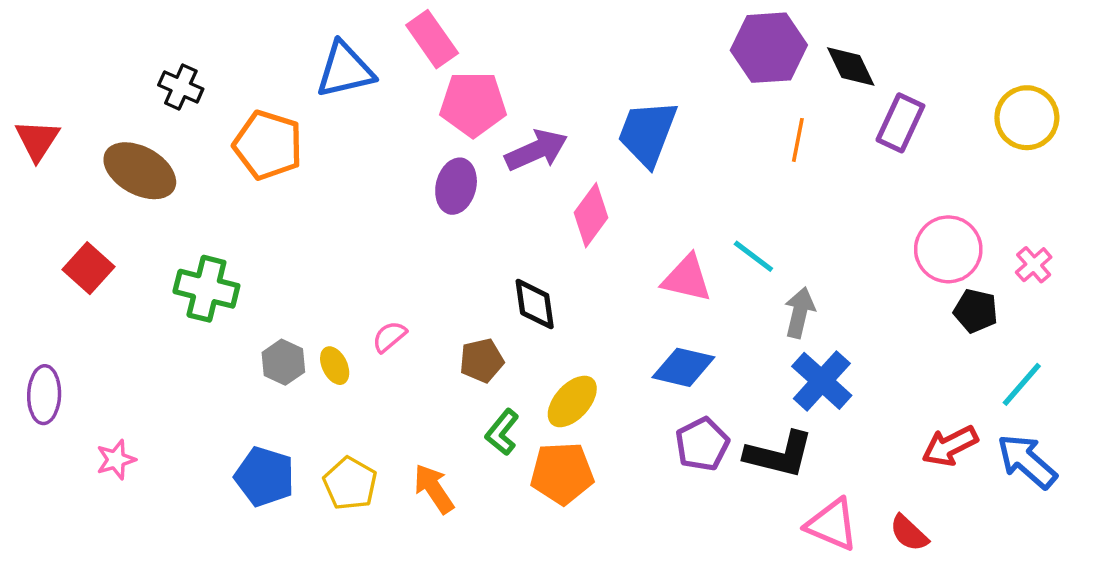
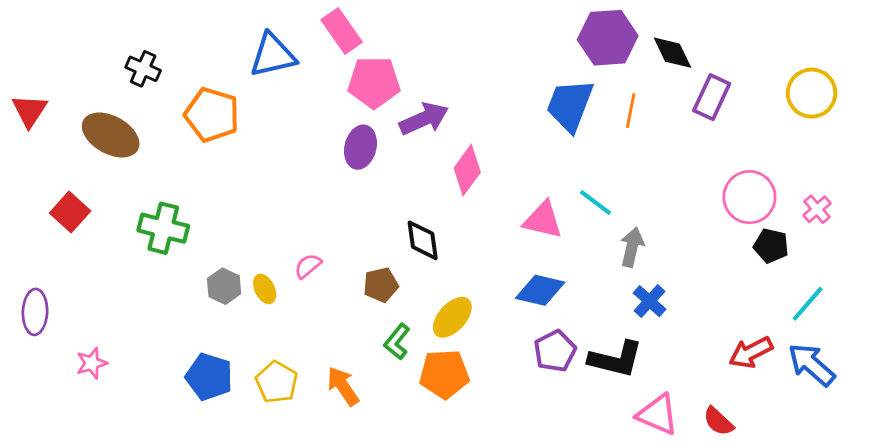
blue trapezoid: (647, 133) -> (570, 105), moved
blue cross: (822, 381) -> (650, 301), size x0.7

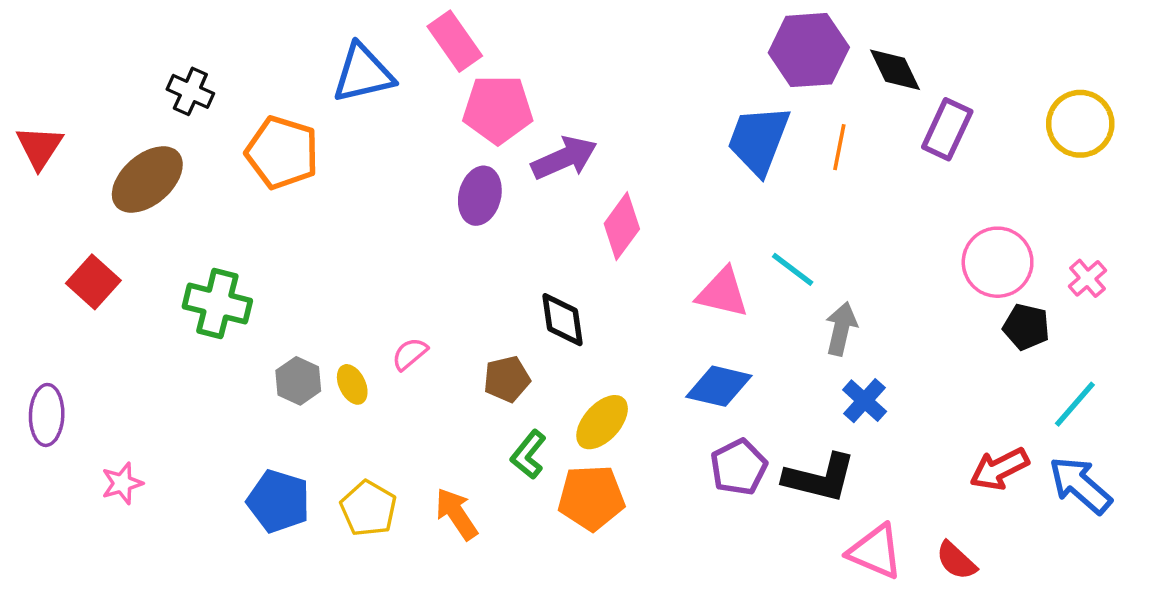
brown ellipse: (111, 135) -> (147, 179), turned -70

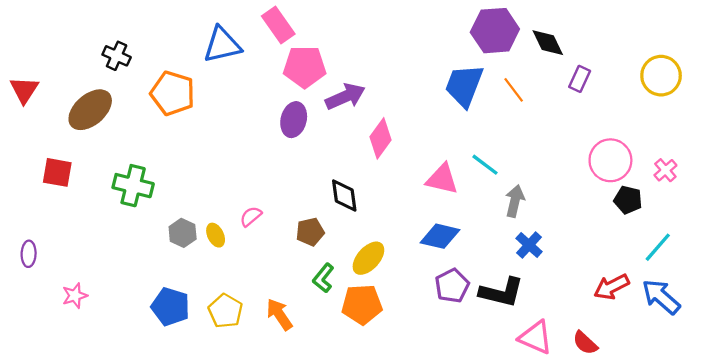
purple rectangle: (947, 129) -> (580, 79), size x0.7
orange line: (839, 147) -> (514, 90), turned -48
red square: (93, 282) -> (57, 172), turned -32
purple ellipse: (47, 415) -> (29, 254), size x0.7

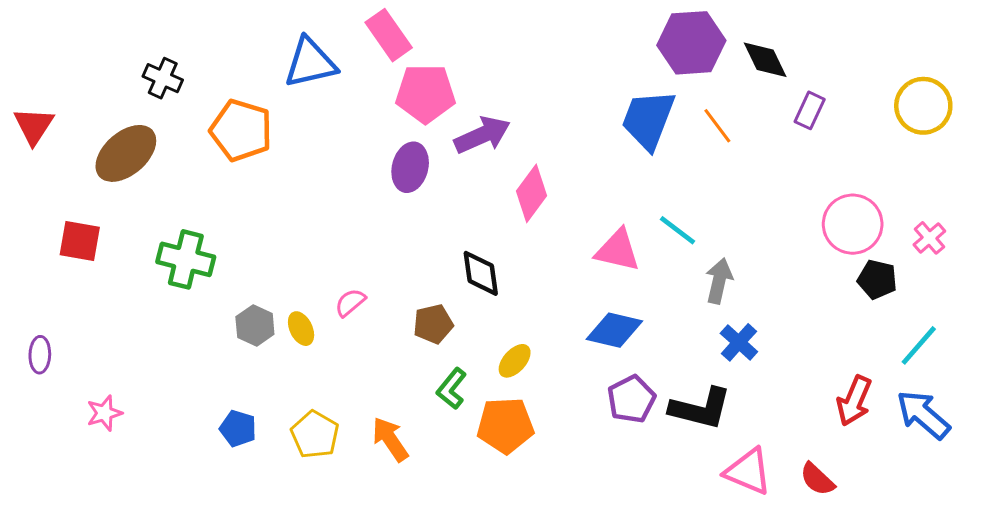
yellow ellipse: (368, 258) -> (515, 361), size x0.7
red arrow: (612, 287) -> (854, 401), turned -40
blue pentagon: (170, 307) -> (238, 428), size x0.7

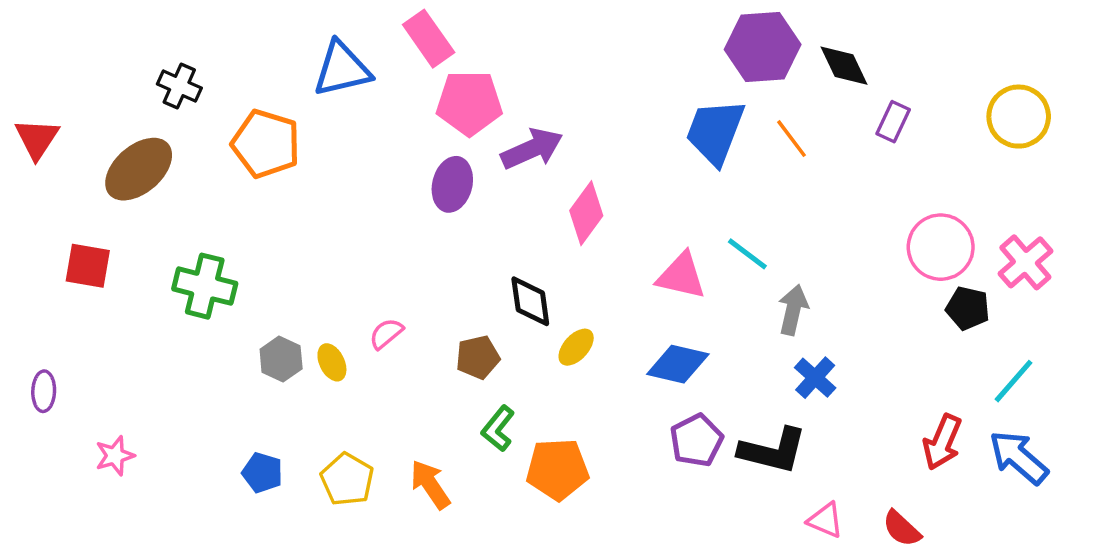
pink cross: (929, 238) -> (1025, 262), size x1.5
yellow ellipse: (515, 361) -> (576, 347), moved
pink triangle: (748, 471) -> (825, 520), size x0.7

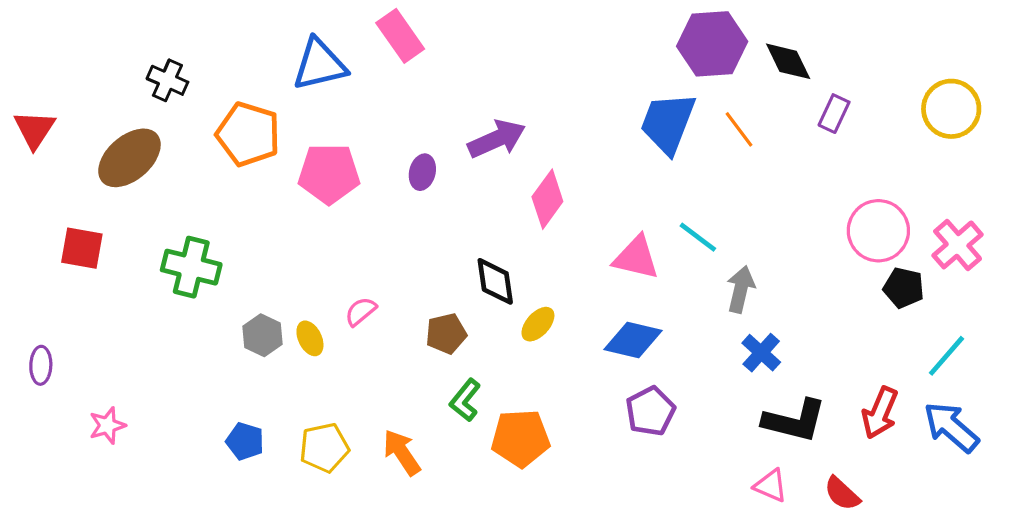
pink pentagon: (469, 103) -> (329, 174), moved
purple ellipse: (452, 184) -> (422, 172), size x0.7
black L-shape: (773, 451) -> (794, 421), moved
yellow pentagon: (347, 479) -> (324, 448), turned 30

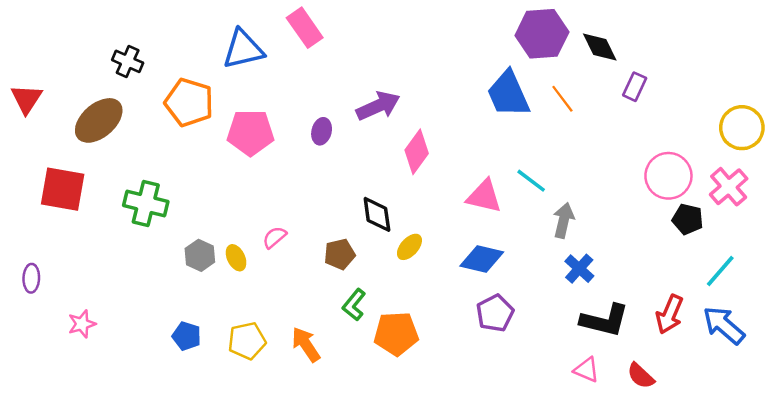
yellow circle: (951, 109) -> (742, 128), moved
blue trapezoid: (668, 123) -> (508, 94), turned -45
red square: (82, 248) -> (63, 189), size x1.4

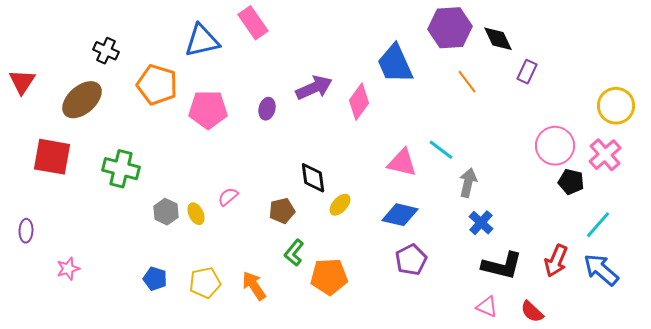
blue trapezoid: (508, 94) -> (395, 64), moved
pink diamond: (417, 152) -> (359, 102), moved

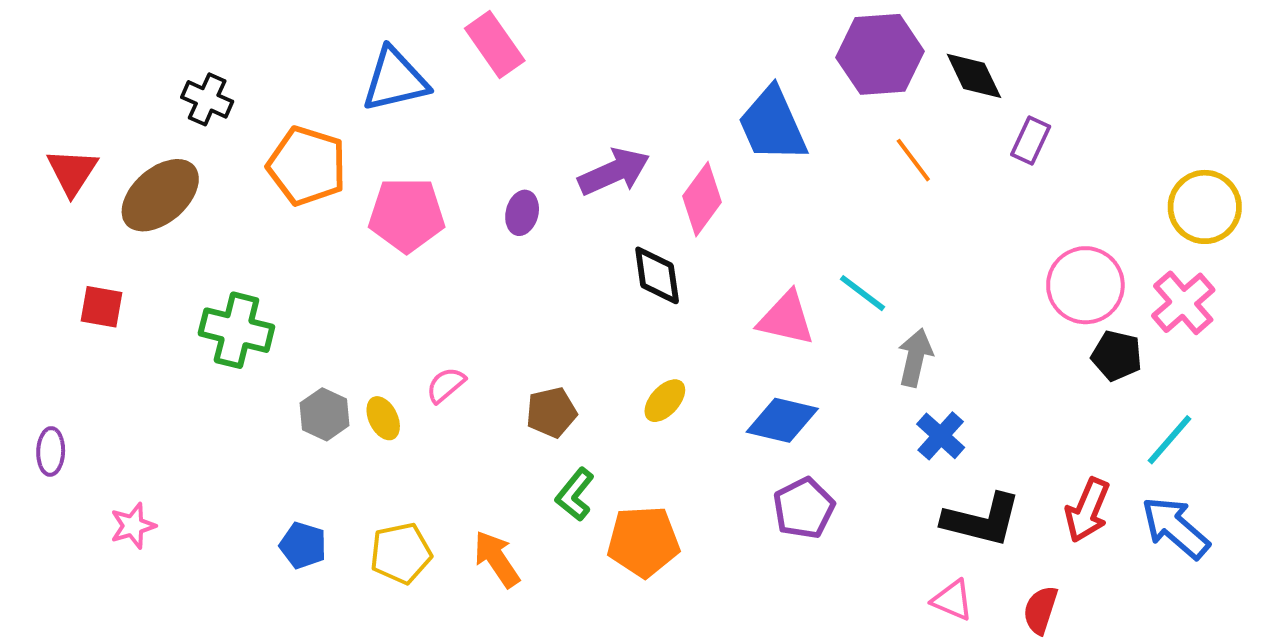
red triangle: (22, 82) -> (72, 172), moved
red square: (52, 157) -> (102, 307), size x0.6
black diamond: (313, 178) -> (657, 275), moved
red semicircle: (532, 312) -> (1040, 610), turned 65

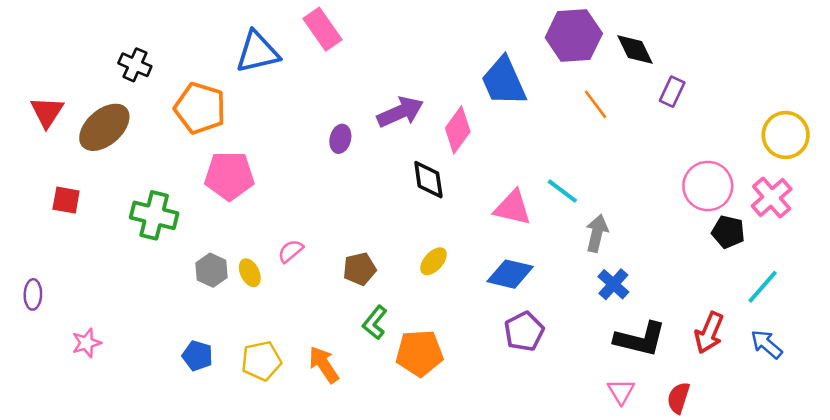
pink pentagon: (407, 215) -> (229, 176), moved
blue arrow: (1175, 528) -> (766, 344), size x0.7
pink triangle: (952, 600) -> (621, 391), turned 36

